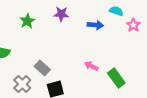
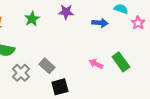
green rectangle: (116, 78) -> (121, 62), moved
gray cross: (22, 84) -> (21, 73), moved

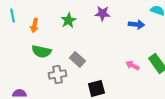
gray rectangle: (47, 66) -> (77, 59), moved
gray cross: (21, 73) -> (57, 74), turned 36

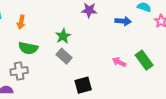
green star: (68, 20) -> (63, 36), moved
gray cross: (57, 74) -> (19, 71), moved

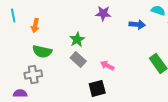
pink arrow: (119, 62) -> (107, 65), moved

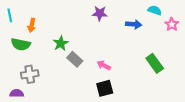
green star: (77, 39) -> (61, 43), moved
green semicircle: (42, 51) -> (21, 44), moved
black square: (97, 88) -> (105, 88), moved

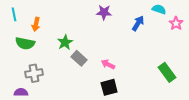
blue arrow: (134, 24) -> (138, 23), turned -63
green rectangle: (155, 63) -> (167, 72), moved

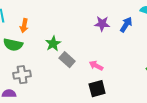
purple star: (104, 12) -> (102, 24), moved

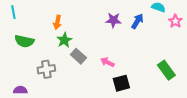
orange arrow: (24, 26) -> (57, 22), moved
gray cross: (22, 75) -> (46, 69), moved
black square: (97, 89) -> (121, 83), moved

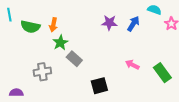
green semicircle: (24, 41) -> (30, 27), moved
pink arrow: (107, 62) -> (132, 65), moved
black square: (121, 83) -> (99, 86), moved

